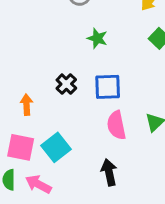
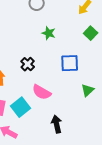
blue square: (108, 87) -> (70, 63), moved
pink semicircle: (116, 125) -> (42, 92), moved, turned -48

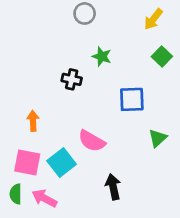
black cross: (28, 64) -> (72, 79), moved, turned -32

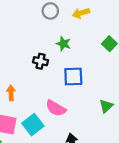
yellow arrow: (153, 19) -> (81, 13), moved, turned 35
blue square: (132, 99) -> (73, 76), moved

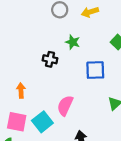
blue square: (73, 76) -> (95, 70), moved
pink semicircle: (56, 108) -> (65, 106), turned 84

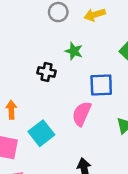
pink semicircle: (65, 106) -> (82, 114), moved
cyan square: (42, 122) -> (41, 133), moved

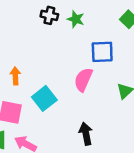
black cross: (46, 72) -> (49, 15), moved

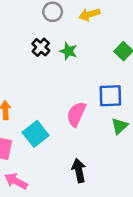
black cross: (49, 15) -> (41, 47), turned 30
blue square: (102, 52) -> (110, 96), moved

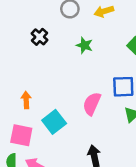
black cross: (41, 47) -> (40, 37), moved

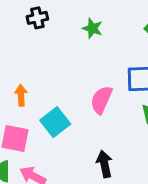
black cross: (40, 37) -> (37, 18), turned 35

